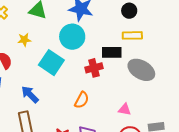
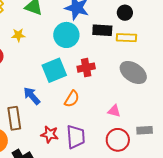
black rectangle: (112, 52) -> (102, 30), moved
cyan square: (51, 63) -> (54, 70), moved, turned 30
blue arrow: (30, 94) -> (32, 96), moved

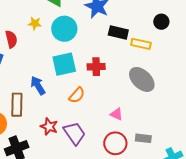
black circle: (125, 13) -> (161, 22), moved
cyan circle: (66, 35) -> (64, 29), moved
purple trapezoid: (76, 137) -> (74, 133), turned -40

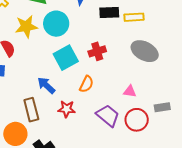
yellow star: (35, 23) -> (26, 27), size x1.6
red star: (49, 127) -> (67, 109), moved
purple trapezoid: (74, 133) -> (108, 116), moved

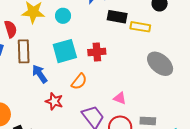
cyan circle: (56, 24) -> (63, 16), size x0.6
gray ellipse: (145, 51) -> (160, 64), moved
brown rectangle: (31, 110) -> (24, 51), moved

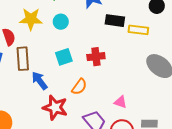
cyan square: (65, 51) -> (64, 57), size x0.7
red star: (54, 101) -> (55, 107), size x1.4

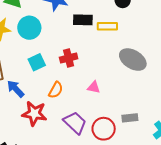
cyan circle: (61, 22) -> (29, 28), size x1.5
pink triangle: (121, 102) -> (94, 87), moved

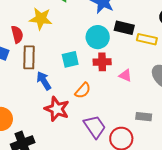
cyan circle: (29, 28) -> (98, 37), moved
pink triangle: (94, 87) -> (125, 75), moved
gray rectangle: (130, 118) -> (144, 117), moved

